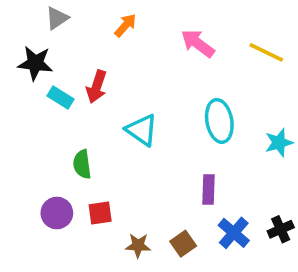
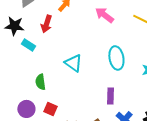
red arrow: (97, 87) -> (46, 24), moved
red square: (100, 213) -> (50, 109), turned 32

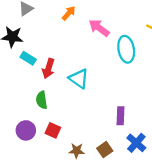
pink arrow: (104, 15) -> (99, 28), moved
red arrow: (46, 24) -> (48, 68), moved
cyan ellipse: (116, 58) -> (126, 49), moved

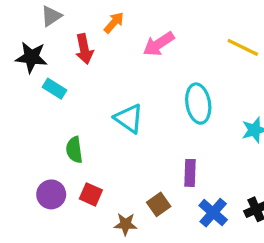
pink arrow: (99, 28) -> (159, 44), turned -70
cyan ellipse: (126, 49) -> (198, 104), moved
red arrow: (48, 68) -> (84, 49), moved, turned -30
brown square: (105, 150) -> (159, 204), moved

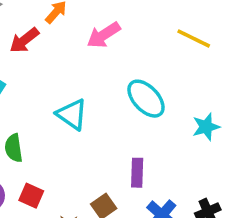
red arrow: (84, 49) -> (24, 40), turned 64
cyan ellipse: (198, 104) -> (146, 99), turned -33

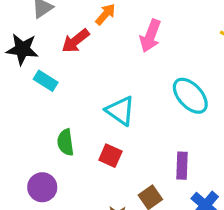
pink arrow: (104, 35) -> (150, 36), turned -36
red square: (31, 196) -> (110, 156), moved

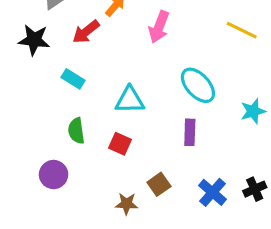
cyan rectangle: (46, 81) -> (73, 79), moved
cyan triangle: (120, 111) -> (130, 100), turned -36
purple rectangle: (182, 166) -> (190, 132), moved

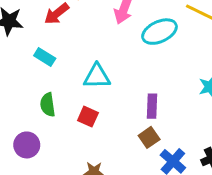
cyan ellipse: (198, 85) -> (160, 32), moved, turned -72
brown square: (159, 184) -> (149, 137), moved

